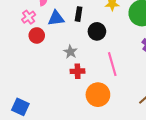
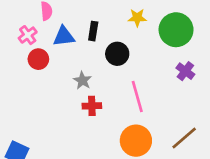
orange circle: (98, 95) -> (136, 141), moved

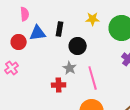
pink cross: (28, 35) -> (12, 68), moved
red circle: (38, 59) -> (19, 42), moved
gray star: (82, 80) -> (70, 68), moved

